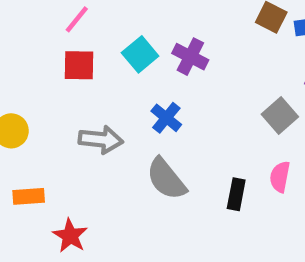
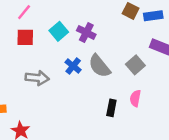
gray semicircle: (166, 179) -> (99, 66), moved

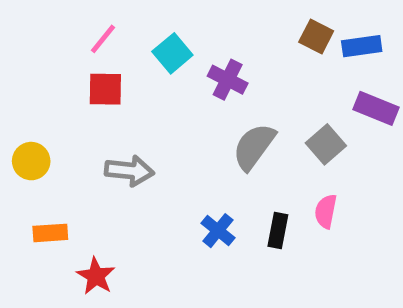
cyan square: (59, 31) -> (172, 53), moved
blue cross: (73, 66) -> (218, 231), moved
gray semicircle: (99, 66) -> (254, 147), turned 75

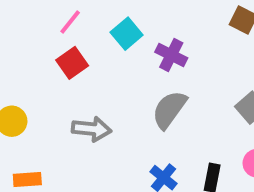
red square: (105, 89) -> (72, 63), turned -36
gray semicircle: (254, 147) -> (169, 110), moved

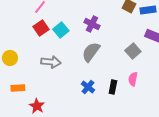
cyan square: (127, 34) -> (61, 30), moved

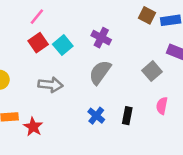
pink semicircle: (133, 79) -> (162, 106), moved
red star: (37, 106) -> (33, 127), moved

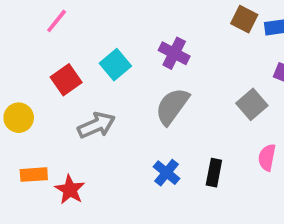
pink line: (37, 17) -> (57, 21), moved
red square: (38, 43) -> (66, 80), moved
gray arrow: (50, 85) -> (96, 125), turned -30

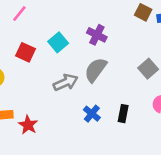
red square: (66, 80) -> (26, 52), turned -30
gray arrow: (96, 125) -> (66, 82), moved

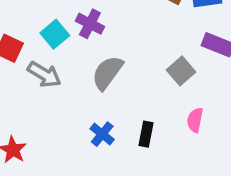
purple cross: (97, 35) -> (90, 24), moved
gray arrow: (66, 82) -> (44, 74), moved, turned 55

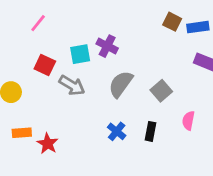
cyan square: (55, 34) -> (80, 54), turned 30
gray square: (181, 71) -> (161, 91), moved

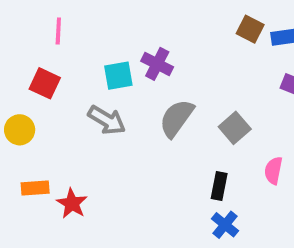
pink line: (38, 23) -> (58, 31), turned -36
red square: (45, 65) -> (45, 83), moved
blue cross: (117, 131) -> (225, 225), moved

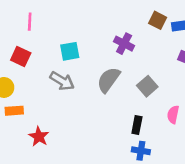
purple cross: (157, 64) -> (124, 44), moved
orange rectangle: (35, 188) -> (14, 111), moved
blue cross: (225, 225) -> (141, 151), turned -30

